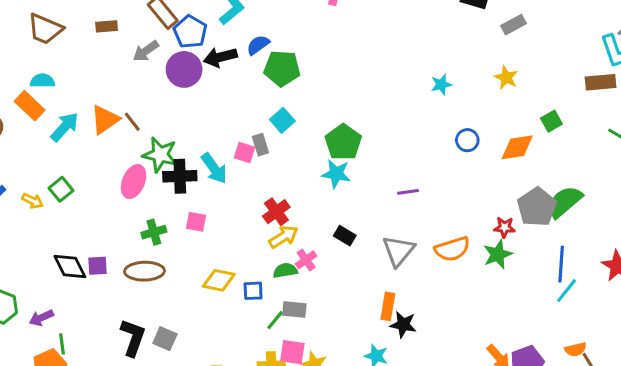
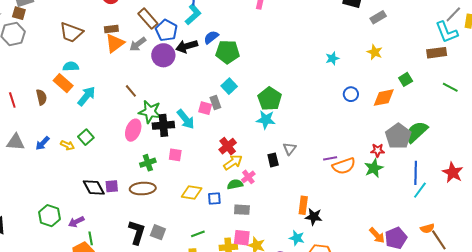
orange triangle: (105, 120) -> (115, 43), moved
purple line: (408, 192) -> (330, 158), moved
black rectangle: (345, 236) -> (273, 160), turned 48
gray triangle: (399, 251) -> (290, 149), moved, size x0.6
green line: (275, 320) -> (198, 234), moved, turned 32

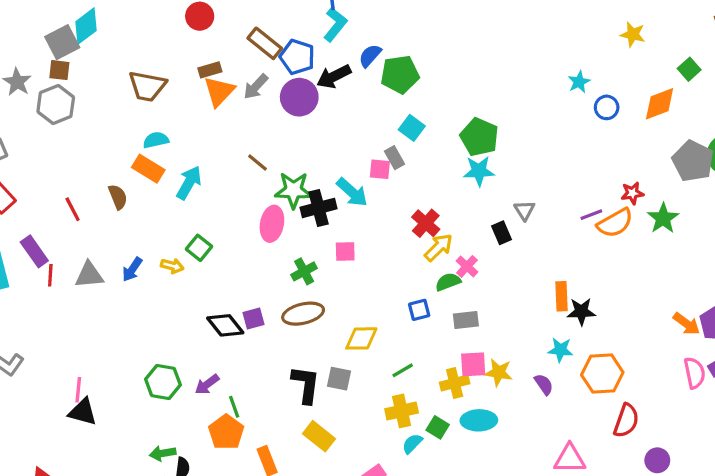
cyan star: (332, 58) -> (579, 82), moved
red star: (378, 150) -> (632, 193), moved
yellow diamond: (192, 193) -> (361, 338), moved

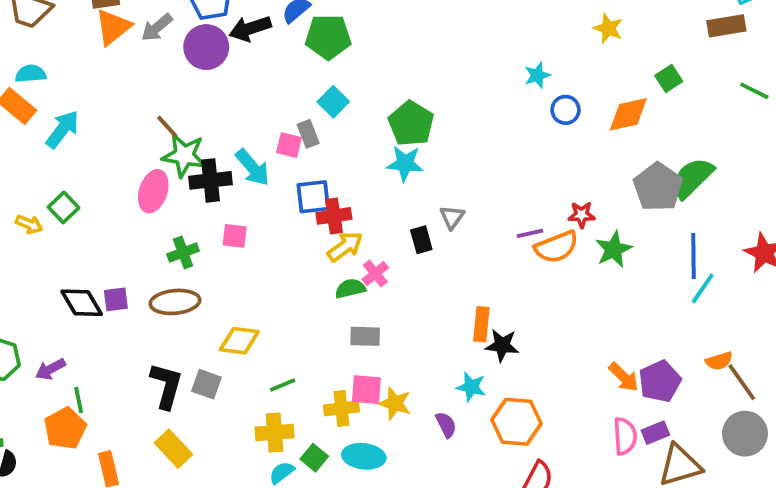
brown line: (258, 162) -> (167, 127), moved
red cross: (426, 223) -> (334, 216), turned 32
blue square: (419, 310) -> (313, 197), moved, size x1.4

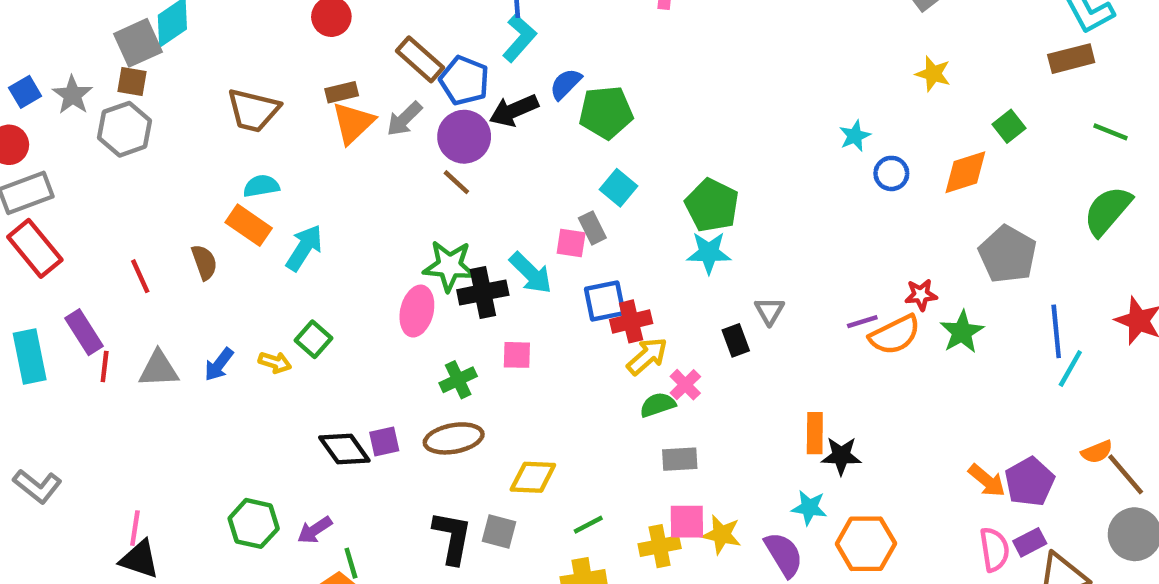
brown line: (167, 127) -> (456, 182), moved
green semicircle: (692, 178) -> (1108, 211), moved
purple semicircle: (446, 425) -> (784, 555), size x1.5

